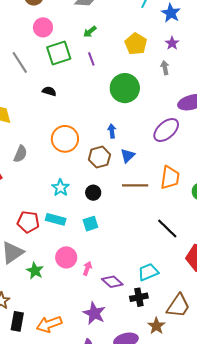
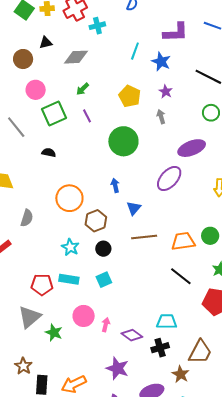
brown hexagon: (99, 157) -> (96, 221), moved
orange trapezoid: (170, 178) -> (183, 241), moved, turned -100
cyan trapezoid: (148, 272) -> (167, 322), turned 30

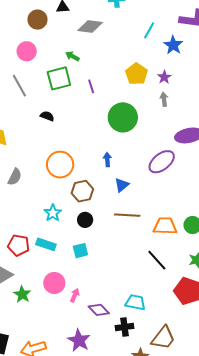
green arrow: (83, 89) -> (72, 56), moved, turned 64
pink circle: (36, 90) -> (27, 51), moved
purple star: (166, 92) -> (164, 77), moved

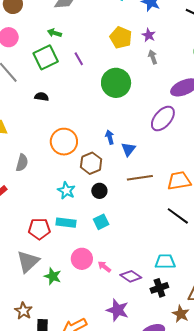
blue arrow: (107, 160) -> (110, 137), moved
pink arrow: (75, 295) -> (104, 267), turned -64

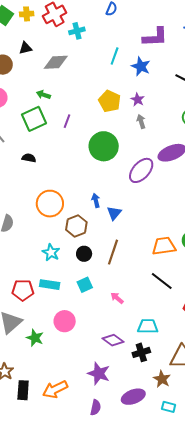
purple line: (79, 59) -> (67, 121), turned 48
purple ellipse: (163, 119) -> (141, 170), moved
brown line: (140, 178) -> (113, 252), moved, turned -65
pink arrow: (104, 267) -> (117, 298), moved

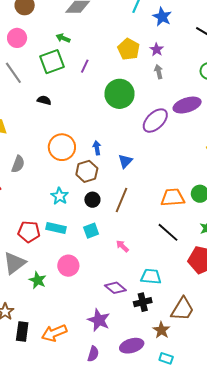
blue arrow: (96, 200) -> (97, 148), moved

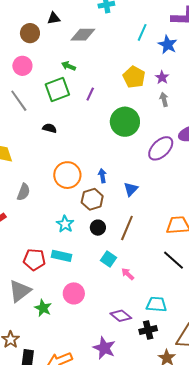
cyan square: (91, 231) -> (108, 259), moved, turned -35

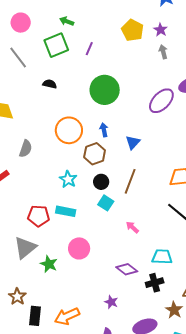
green circle: (125, 122) -> (105, 90), moved
cyan square: (108, 259) -> (106, 203), moved
purple star: (104, 348) -> (111, 302), size x0.6

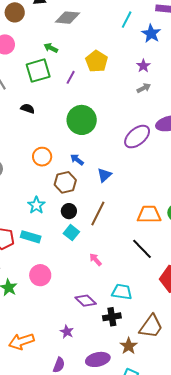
yellow pentagon: (133, 30) -> (97, 61), moved
gray arrow: (163, 52) -> (144, 88), turned 72
orange circle: (69, 130) -> (42, 157), size x0.7
blue arrow: (104, 130) -> (77, 160), turned -48

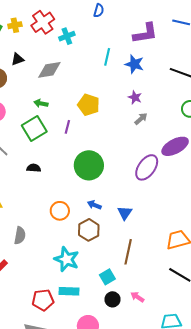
cyan star: (36, 205) -> (67, 259), size x1.4
black circle: (69, 211) -> (113, 299), moved
cyan square: (71, 233) -> (107, 277), turned 35

